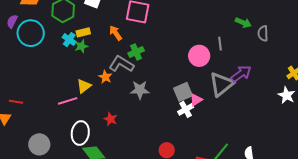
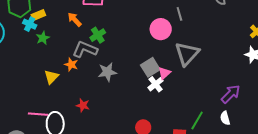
yellow rectangle: (83, 32) -> (38, 15), moved
cyan cross: (69, 40) -> (30, 24), moved
purple arrow: (241, 74) -> (231, 94), moved
pink line: (68, 101) -> (38, 114), moved, turned 30

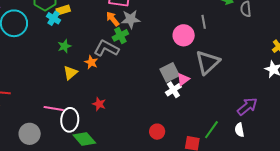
orange arrow: (75, 19) -> (113, 19), moved
green star: (43, 38) -> (64, 46), moved
gray star: (107, 72) -> (131, 19), moved

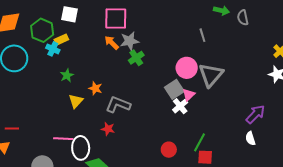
green cross: (120, 35) -> (136, 58), moved
pink circle: (184, 35) -> (187, 68), moved
gray L-shape: (106, 48) -> (118, 104), moved
green line: (211, 130) -> (200, 142), moved

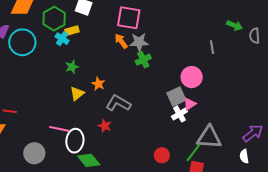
gray triangle: (211, 75) -> (209, 137), moved, turned 44

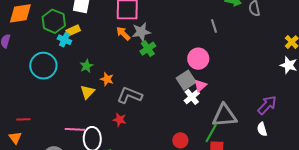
cyan circle: (22, 42) -> (43, 66), moved
green star: (72, 67) -> (86, 66), moved

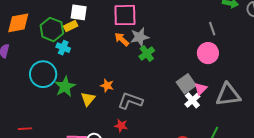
yellow rectangle: (73, 30) -> (71, 26), moved
pink circle: (198, 59) -> (208, 53), moved
green star: (86, 66) -> (65, 87), moved, size x1.5
gray triangle: (224, 116) -> (228, 95), moved

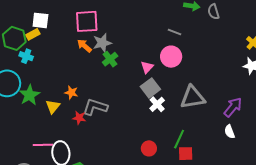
gray line: (212, 29) -> (174, 32), turned -48
pink triangle: (201, 89) -> (147, 67), moved
red star: (121, 126) -> (79, 118), moved

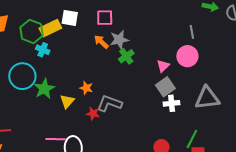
white square: (40, 20) -> (70, 18), moved
pink square: (87, 21) -> (105, 18), size x0.7
gray line: (174, 32) -> (192, 32), turned 56
yellow rectangle: (33, 34) -> (50, 28), size x1.5
white cross: (157, 104) -> (172, 103), turned 35

